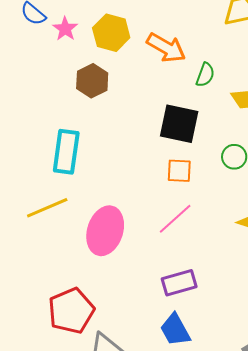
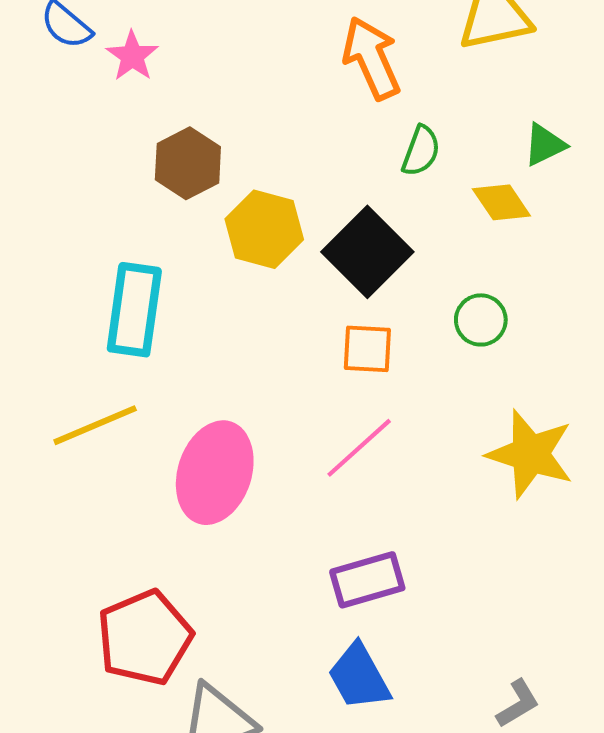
yellow hexagon: (111, 33) -> (264, 229), moved
orange arrow: (166, 48) -> (371, 58), moved, turned -144
black square: (179, 124) -> (367, 252), turned 33

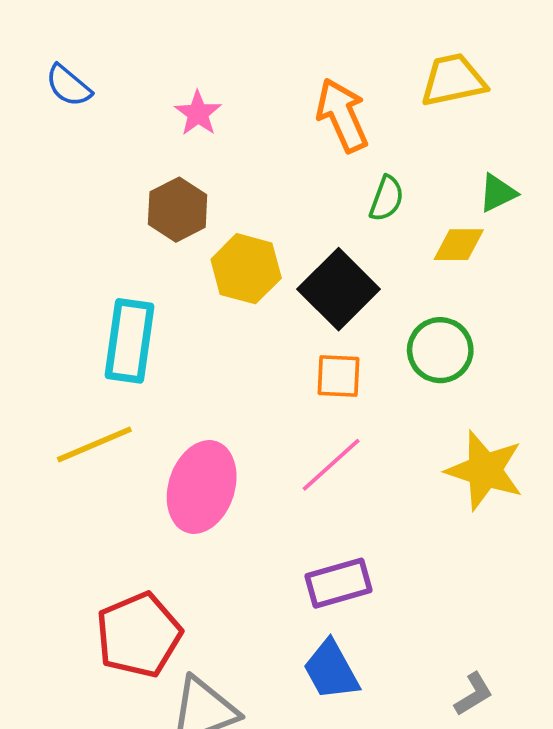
pink star: (132, 56) -> (198, 113), moved
yellow diamond: (501, 202) -> (459, 245), turned -56
green circle: (481, 320) -> (440, 350), size x1.4

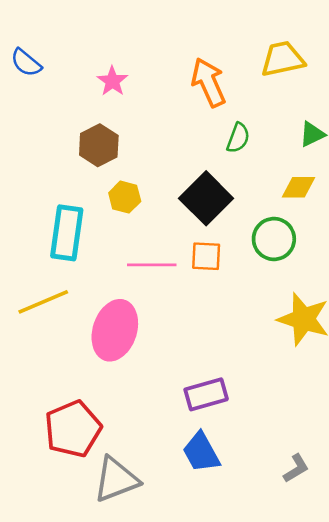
yellow diamond: (459, 245) -> (299, 187), moved
yellow hexagon: (246, 269) -> (125, 197), moved, size x0.7
pink line: (331, 465) -> (152, 265), moved, turned 42

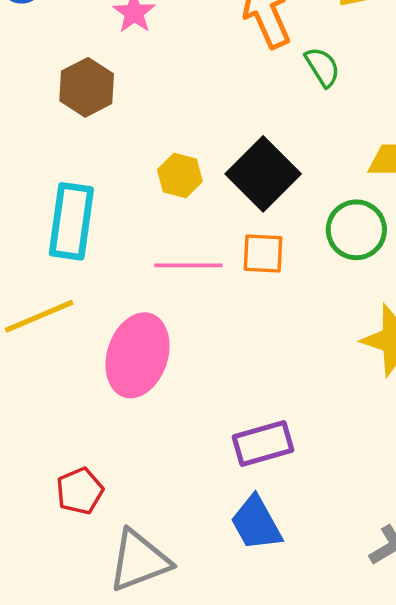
green semicircle: (238, 138) -> (322, 67), moved, turned -52
brown hexagon: (99, 145) -> (87, 87), moved
yellow hexagon: (125, 197) -> (180, 176), moved
red pentagon: (73, 429) -> (80, 491), size x0.6

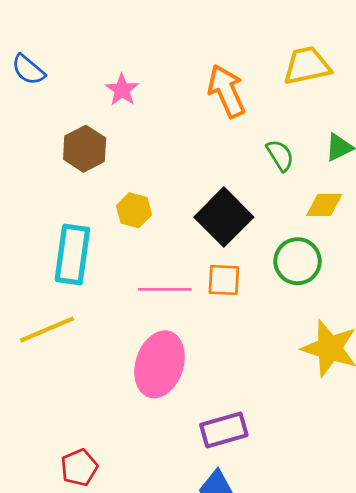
green semicircle: (322, 67) -> (280, 155), moved
yellow hexagon: (180, 176) -> (134, 210), moved
pink ellipse: (137, 355) -> (160, 364), moved

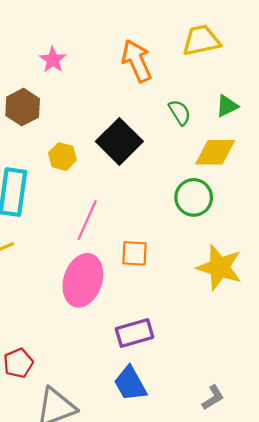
yellow diamond: (324, 205) -> (215, 152), size x1.4
black square: (224, 217) -> (119, 141), moved
orange square: (224, 280) -> (134, 253), moved
pink line: (165, 289) -> (87, 220), turned -66

